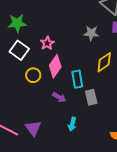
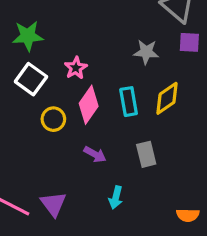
cyan rectangle: (77, 79) -> (129, 102), moved

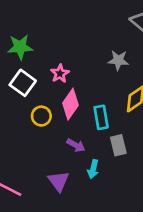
cyan rectangle: (129, 102) -> (101, 117), moved
cyan arrow: (116, 198) -> (93, 169), moved
purple triangle: (53, 204) -> (59, 181), moved

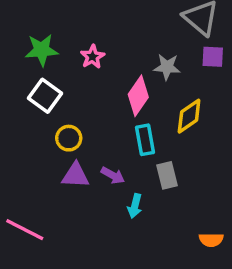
pink star: (60, 74) -> (92, 57), moved
pink diamond: (71, 104) -> (138, 96), moved
purple triangle: (59, 181) -> (76, 175), moved, turned -50

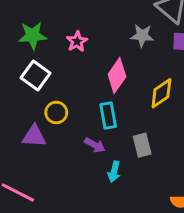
gray star: (167, 67) -> (142, 36), moved
cyan rectangle: (145, 140) -> (108, 115), moved
purple triangle: (76, 175) -> (34, 136), moved

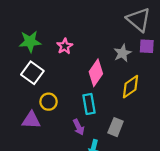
gray star: (142, 36) -> (122, 53), moved, turned -30
purple arrow: (95, 145) -> (79, 127), turned 35
gray rectangle: (142, 145) -> (116, 127), turned 36

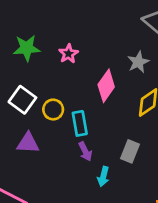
white square: (32, 73) -> (22, 100), moved
yellow circle: (49, 102) -> (53, 109), moved
cyan rectangle: (89, 104) -> (80, 123), moved

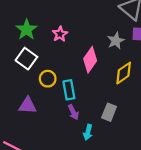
green star: (27, 48) -> (26, 30), turned -30
white square: (22, 100) -> (26, 59), moved

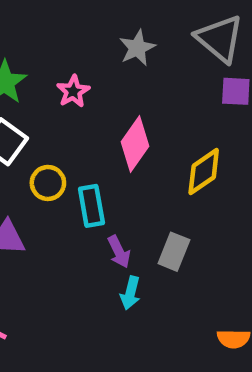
gray star: (116, 41) -> (137, 48), moved
purple arrow: (73, 112) -> (119, 252), moved

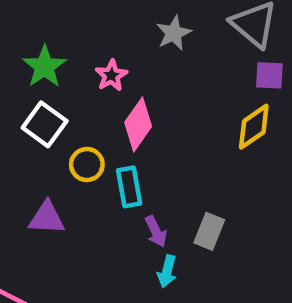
pink diamond: (135, 144) -> (138, 124), moved
yellow diamond: (204, 172) -> (254, 127), moved

